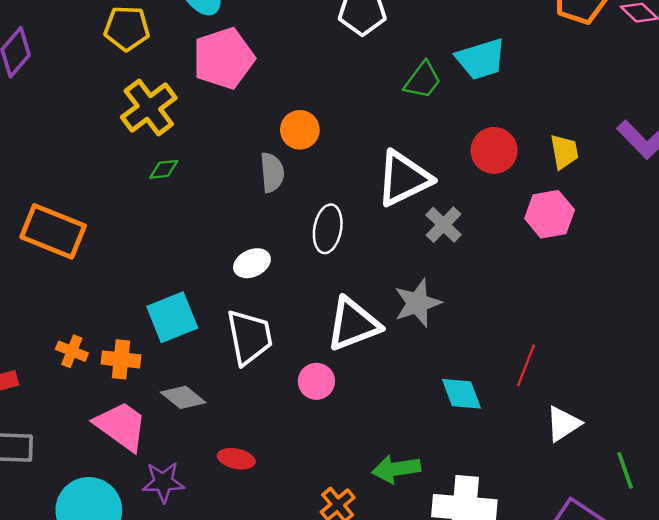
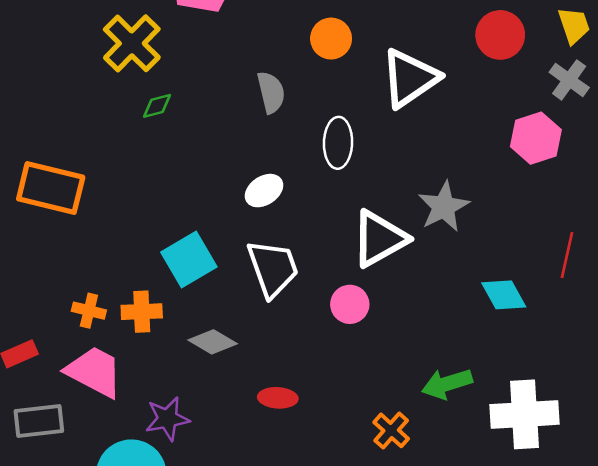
orange circle: (300, 130) -> (331, 39), moved
pink hexagon: (550, 214) -> (536, 138), moved
gray cross: (444, 225) -> (569, 80), moved
pink trapezoid: (121, 426) -> (94, 372), moved
purple star: (163, 482) -> (167, 419), moved

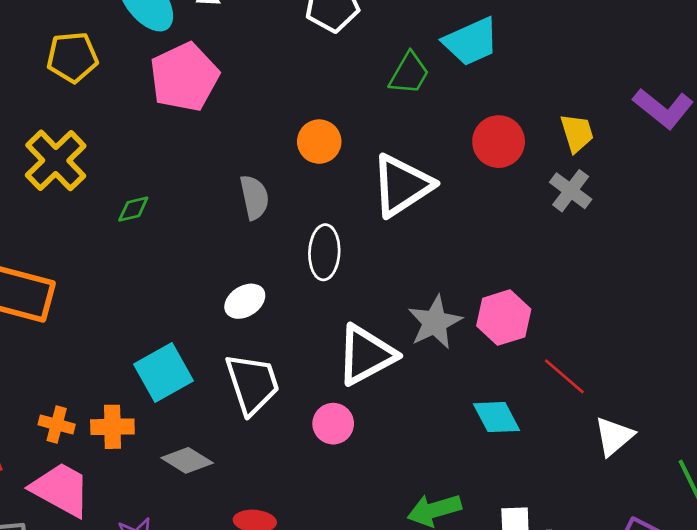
yellow cross: (132, 43) -> (56, 160), moved
pink hexagon: (536, 138) -> (504, 318), moved
red line: (567, 255) -> (564, 376), turned -63

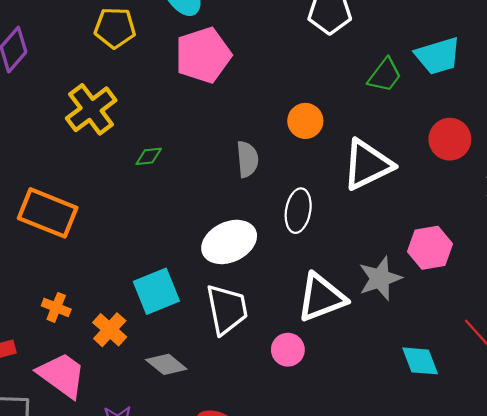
white ellipse: (245, 301) -> (229, 242), size x1.6
pink hexagon: (504, 318) -> (430, 248), moved
orange cross: (57, 425) -> (56, 307), moved
orange cross: (112, 427) -> (110, 330), turned 36

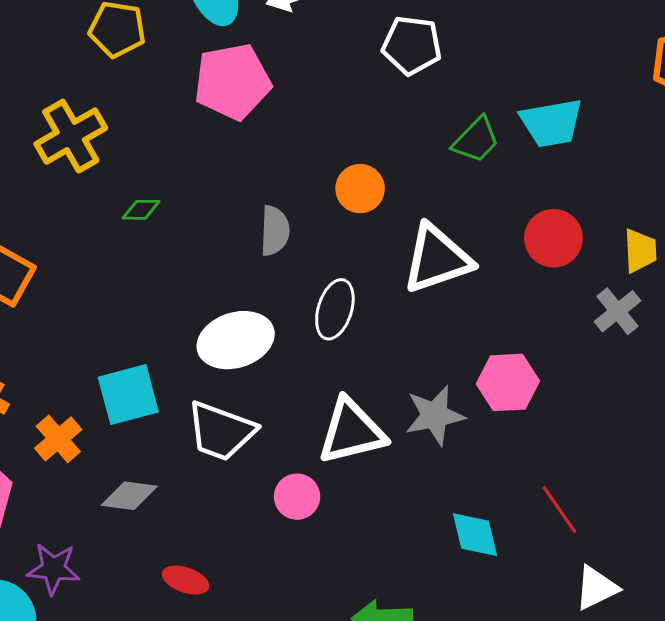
white trapezoid: (227, 309) -> (221, 431), turned 114
gray diamond: (166, 364) -> (129, 496), turned -39

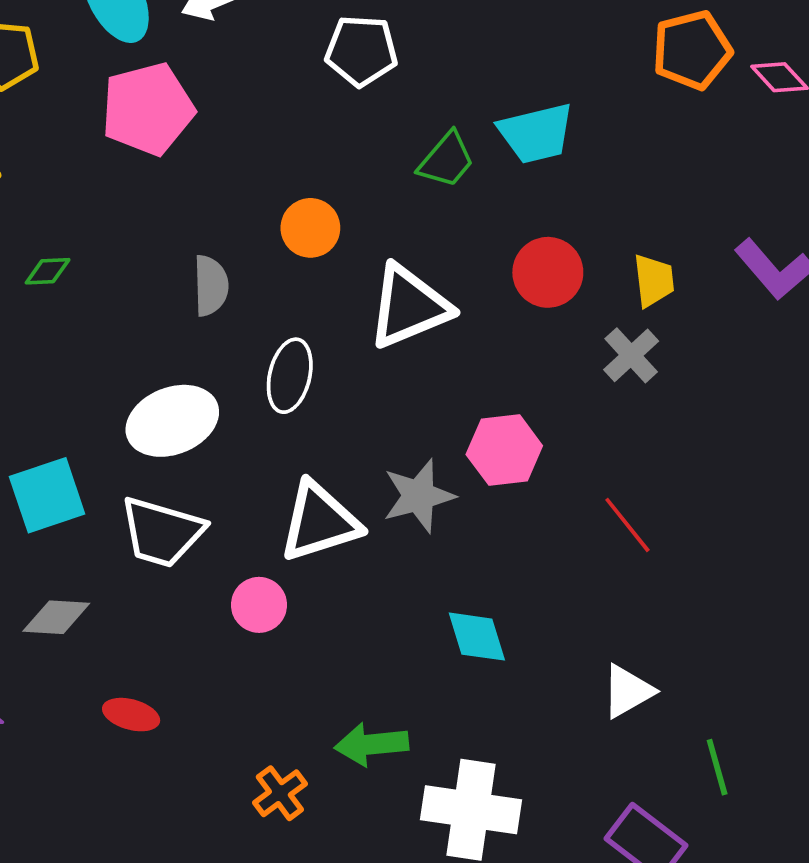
red line: (559, 510) -> (627, 525), moved

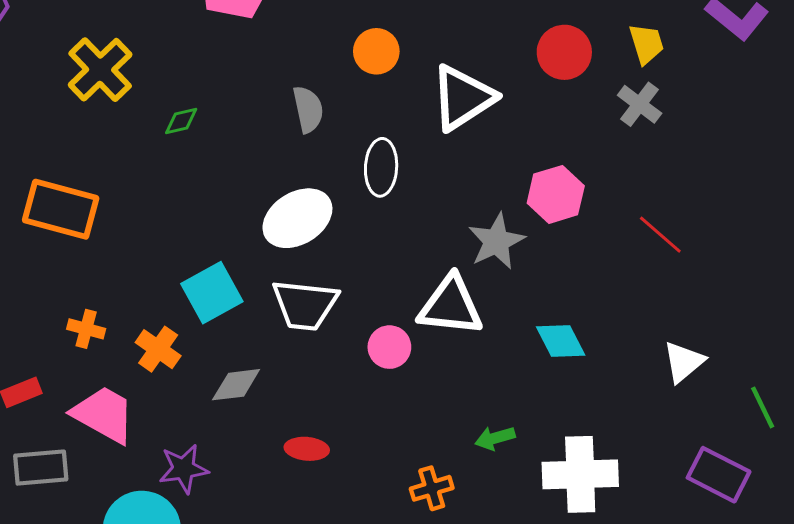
white triangle: (320, 522) -> (451, 306), moved, turned 34
green arrow: (372, 744) -> (495, 438), size x0.7
orange cross: (280, 793) -> (432, 488), turned 30

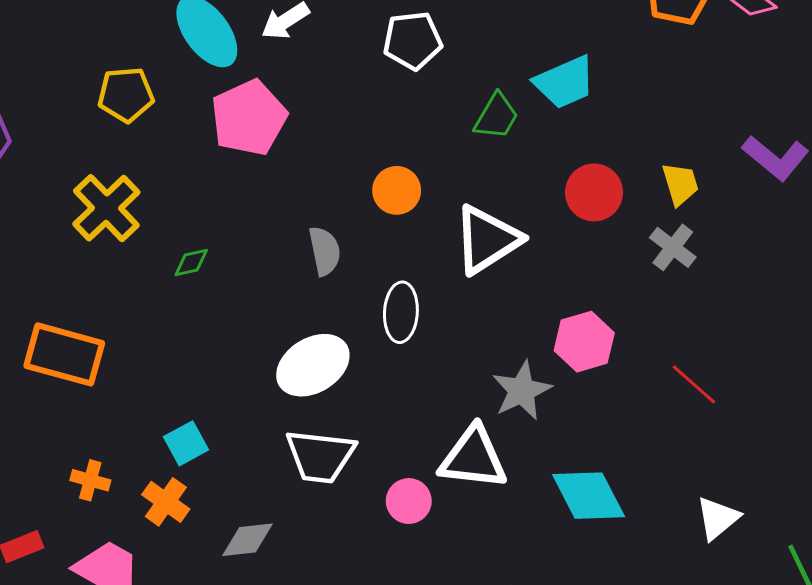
cyan square: (212, 293) -> (186, 443), moved, size x0.7
cyan diamond: (561, 341) -> (589, 496), size x1.4

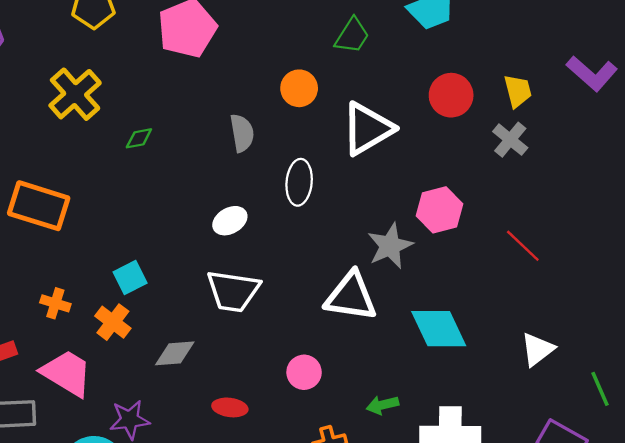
green trapezoid: (496, 116) -> (352, 36), moved
white ellipse: (313, 365) -> (230, 221), size x0.6
pink circle: (409, 501) -> (304, 372), moved

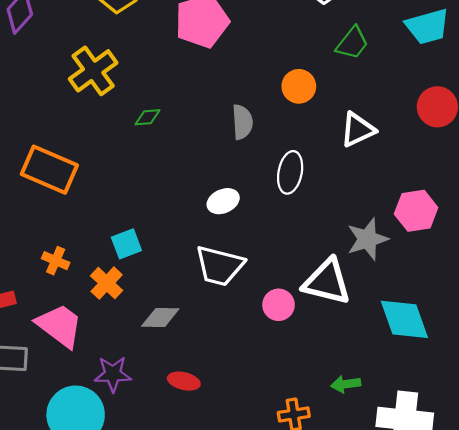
white triangle: (367, 129) -> (358, 130), size x0.7
pink circle: (304, 372) -> (279, 305), moved
red ellipse: (230, 407) -> (184, 381), moved

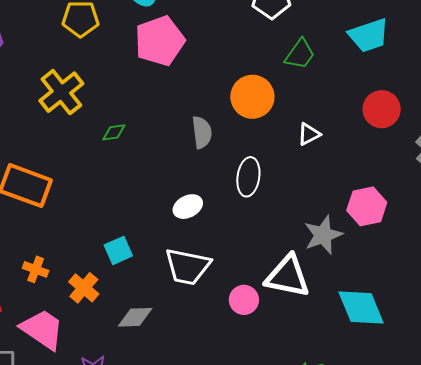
orange circle: (299, 86) -> (252, 97), size x1.4
white triangle: (358, 130) -> (309, 134), size x0.7
cyan square: (126, 244) -> (118, 250), moved

